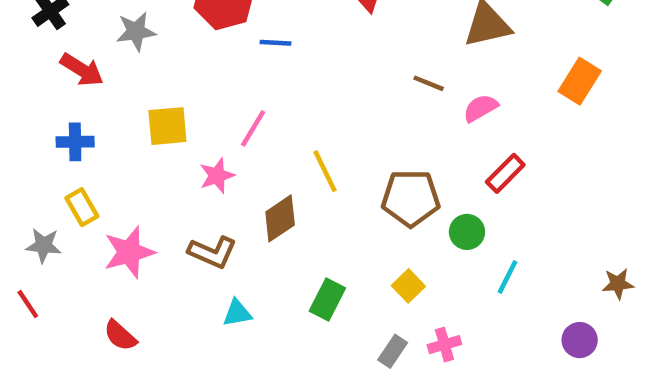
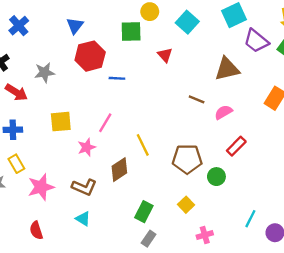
cyan line: (508, 277) -> (250, 219), moved
cyan triangle: (237, 313) -> (83, 219), moved, turned 42
red semicircle: (120, 336) -> (36, 230), turned 30
gray rectangle: (393, 351) -> (149, 239), moved

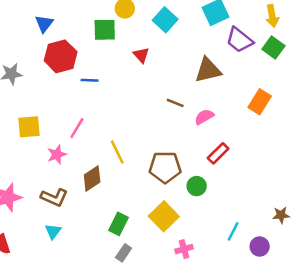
yellow square: (186, 205) -> (164, 216), size x1.6
cyan triangle: (83, 219) -> (53, 231), turned 35

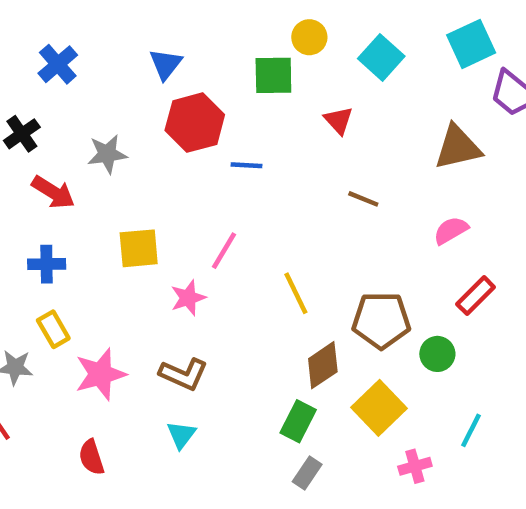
brown line: (175, 103) -> (363, 199), moved
brown diamond: (92, 178) -> (323, 365), moved
cyan line: (233, 231) -> (471, 430), moved

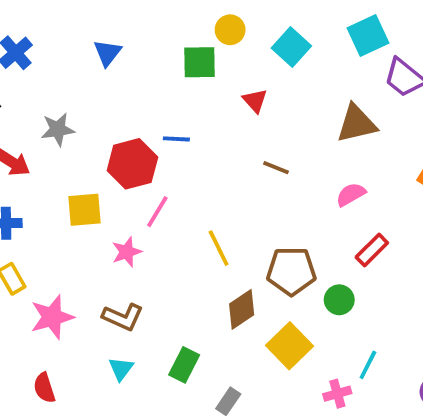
red hexagon: (195, 123) -> (132, 164), moved
green rectangle: (298, 421) -> (184, 365), moved
pink cross: (415, 466) -> (337, 394), moved

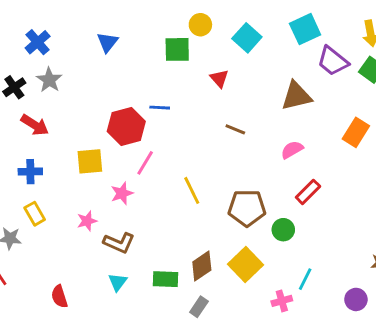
gray star: (58, 129) -> (49, 80), moved, turned -30
brown diamond: (242, 309) -> (202, 266), moved
pink star: (52, 317) -> (87, 221), moved, size x0.6
green rectangle: (184, 365) -> (166, 279), turned 65

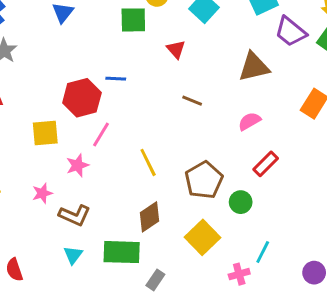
brown pentagon: (247, 208) -> (204, 180), turned -30
brown diamond: (202, 266) -> (150, 217), moved
green rectangle: (166, 279) -> (122, 252), size x1.4

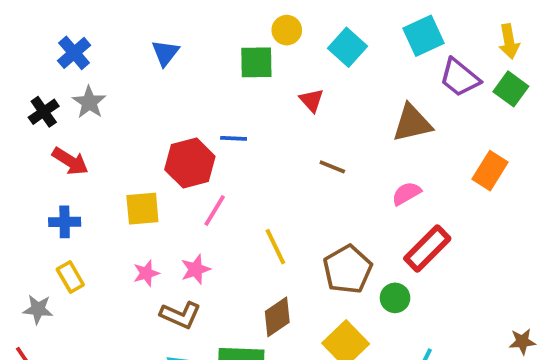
red rectangle: (266, 164) -> (427, 249), size x1.4
pink star: (78, 165) -> (196, 269), moved
pink star: (42, 193) -> (146, 273), moved

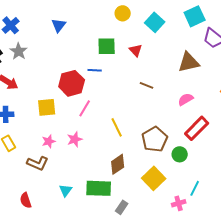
green square: (256, 62) -> (107, 46), moved
brown L-shape: (180, 315) -> (38, 163), moved

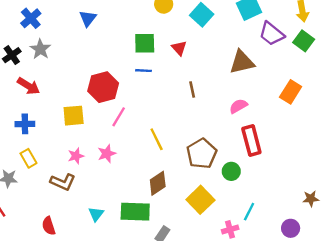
blue line: (95, 70) -> (143, 71), moved
brown line: (147, 85) -> (192, 89), turned 56
red rectangle: (197, 128) -> (251, 140), turned -60

